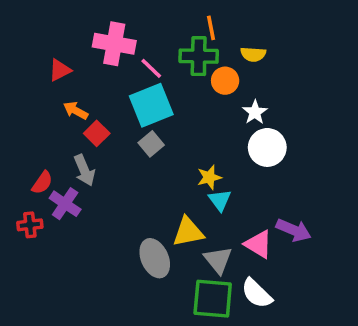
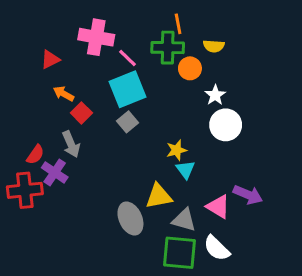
red cross: (30, 225) -> (25, 190), size x1.6
gray triangle: (218, 260) -> (184, 220), turned -35

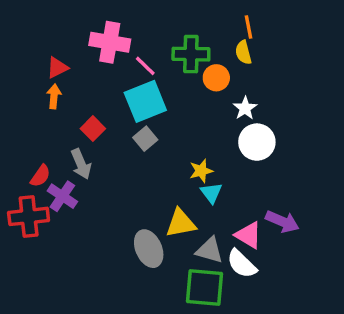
orange line: (178, 24) -> (248, 27), moved
yellow semicircle: (214, 46) -> (243, 52), turned 72
orange arrow: (64, 94) -> (54, 96), moved, turned 66
white semicircle: (217, 248) -> (242, 264), moved

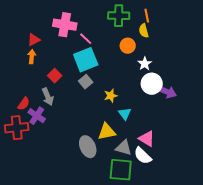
green cross: (191, 54) -> (119, 16), moved
yellow star: (201, 171) -> (111, 96), moved
purple arrow: (282, 222) -> (167, 92), moved

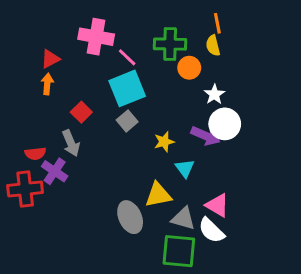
green cross: (119, 16) -> (170, 44), moved
purple arrow: (167, 92) -> (206, 136), moved
red semicircle: (24, 104) -> (35, 154), turned 48

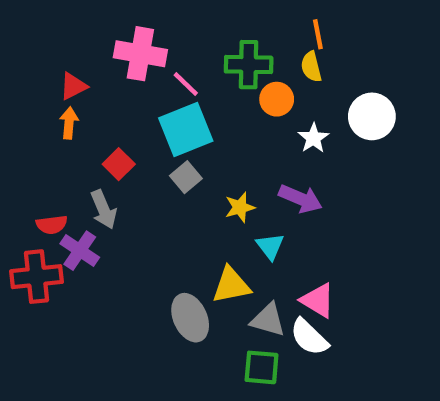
white circle: (225, 124) -> (372, 116), moved
green square: (179, 251) -> (262, 367), size x0.7

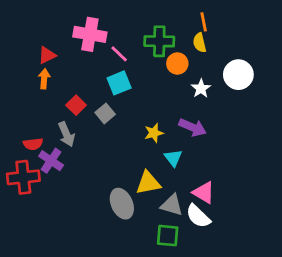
cyan square: (186, 129) -> (119, 83), size x0.7
gray square: (186, 177) -> (105, 113), moved

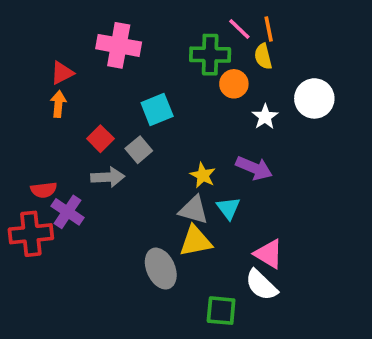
pink line: (119, 54) -> (239, 29), moved
yellow star: (154, 133) -> (203, 175), turned -30
gray arrow: (66, 134) -> (108, 177), moved, turned -70
gray triangle: (172, 205) -> (194, 210), moved

